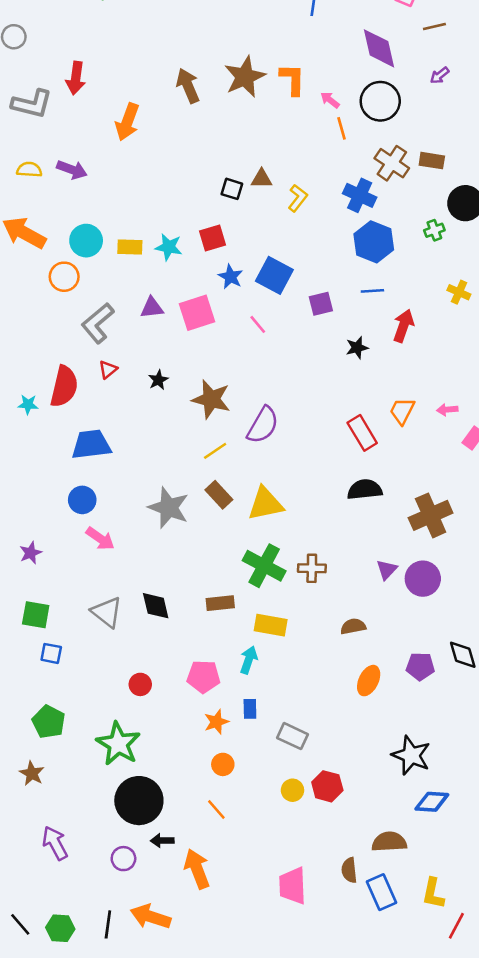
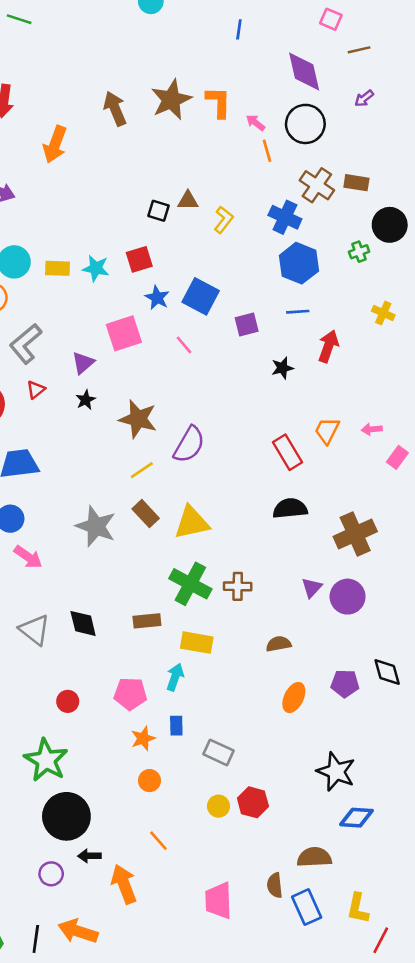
purple triangle: (152, 308) -> (83, 363), moved, turned -35
orange line: (216, 810) -> (158, 841), moved

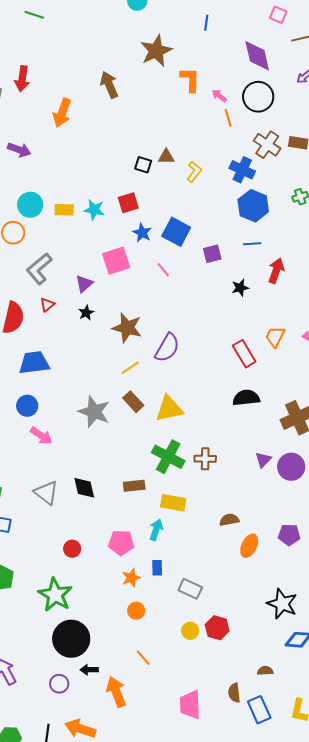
brown star: (171, 100) -> (156, 51), moved
brown semicircle: (279, 644) -> (229, 520), moved
brown semicircle: (314, 857) -> (265, 671), size x0.6

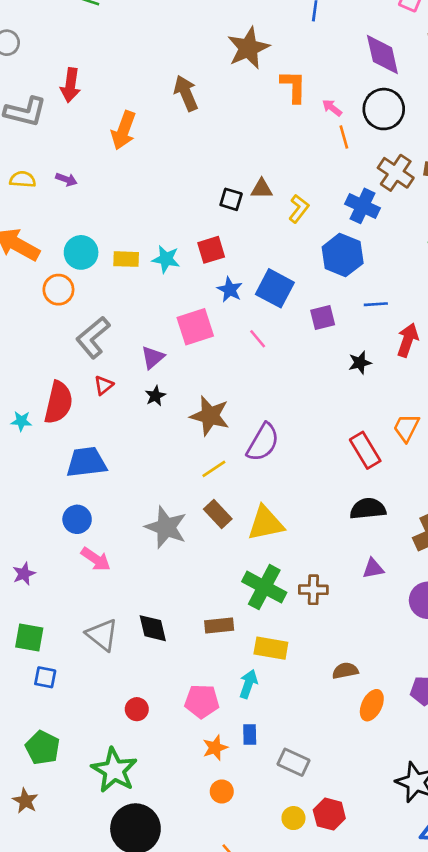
purple arrow: (19, 150) -> (66, 179), size x0.7
blue hexagon: (253, 206) -> (343, 255), moved
purple triangle: (263, 460) -> (373, 568), moved, turned 36

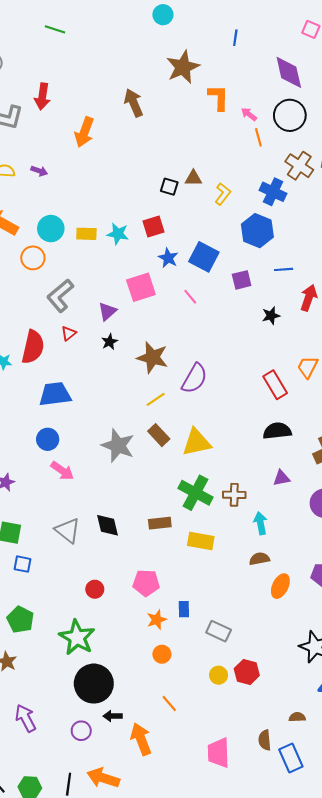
cyan arrow: (248, 684) -> (260, 523), moved, turned -30

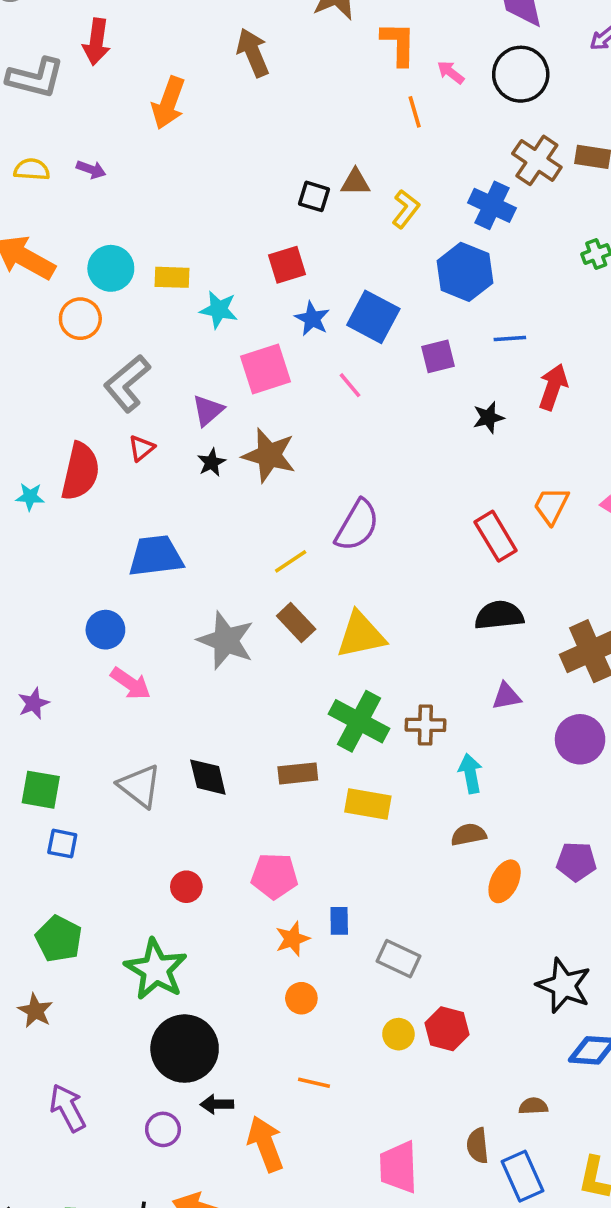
orange line: (258, 137) -> (415, 112), moved
cyan star: (118, 234) -> (219, 310), moved
brown star: (152, 358) -> (269, 455), moved
blue trapezoid: (55, 394) -> (156, 556), moved
orange line: (169, 703) -> (314, 1083), turned -36

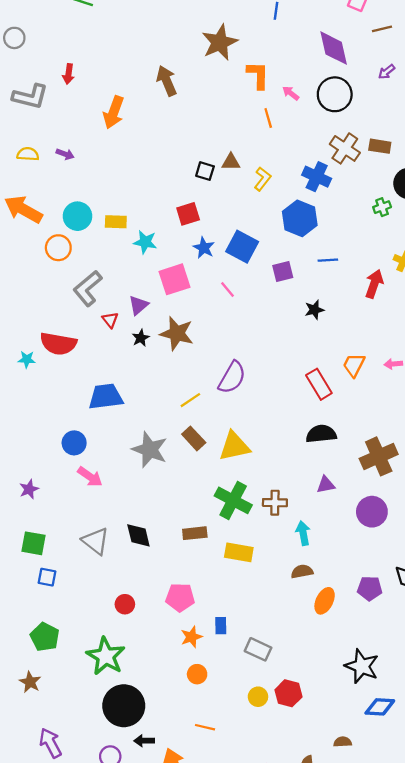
red arrow: (96, 42) -> (68, 74), size x0.7
red arrow: (553, 387) -> (374, 284), moved
red triangle: (141, 448) -> (110, 320), moved, turned -30
red semicircle: (80, 471) -> (58, 344), turned 87

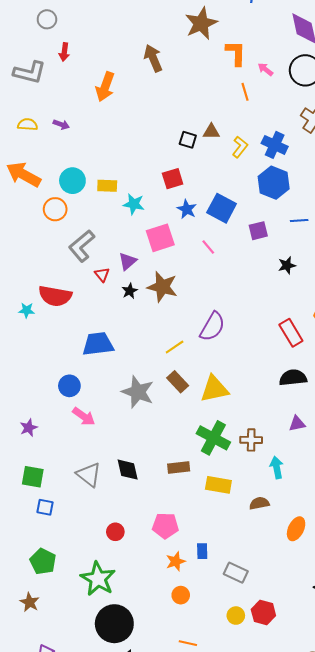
gray circle: (14, 38) -> (47, 19), moved
blue cross: (317, 177) -> (275, 145), moved
brown semicircle: (302, 571) -> (259, 503), moved

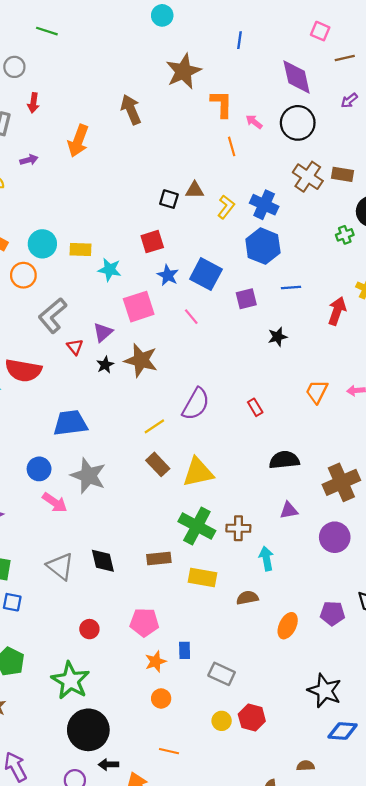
purple arrow: (61, 124) -> (29, 160), moved, turned -35
red rectangle: (291, 333) -> (255, 407), moved, size x0.6
gray star: (138, 392) -> (88, 476), moved

